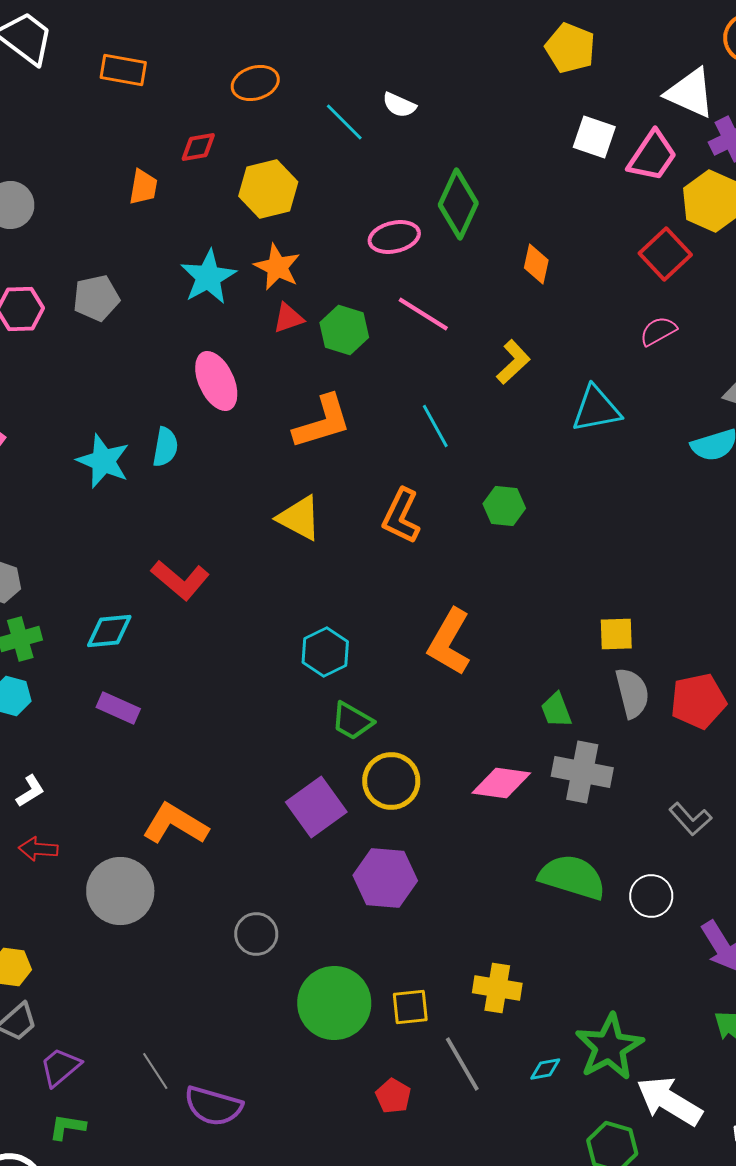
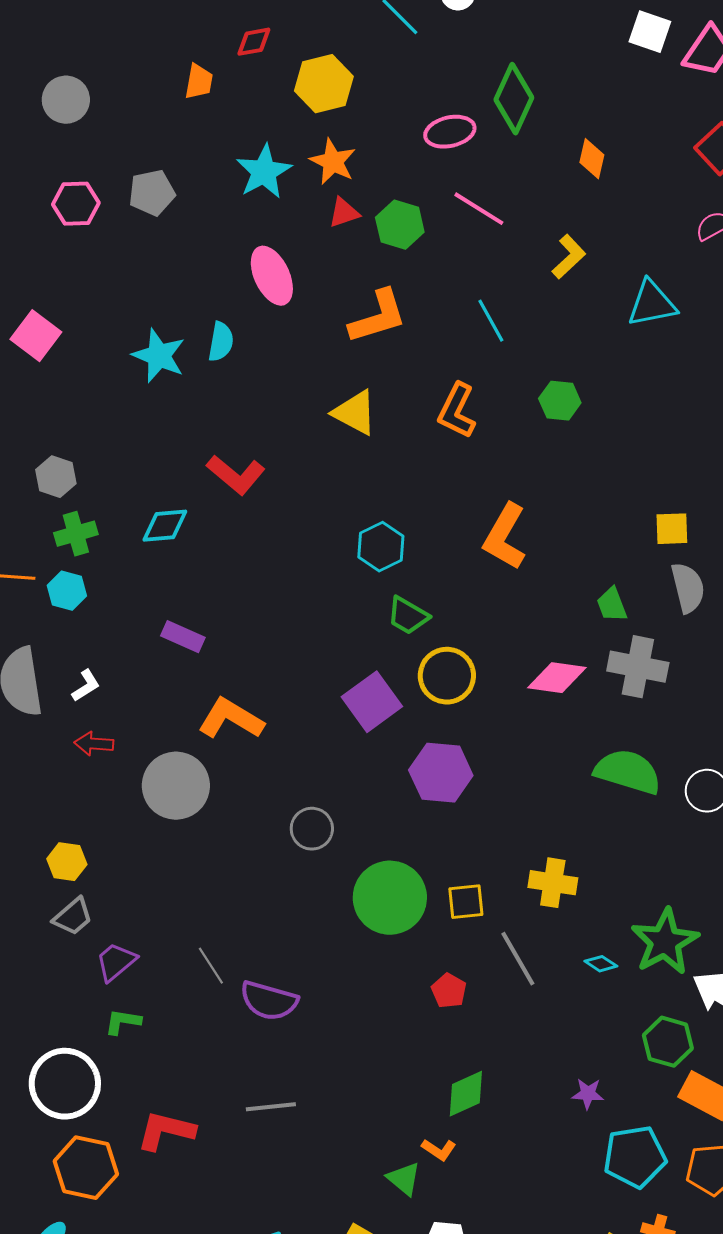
purple rectangle: (118, 708) -> (183, 637), moved
cyan diamond: (545, 1069) -> (601, 964), turned 44

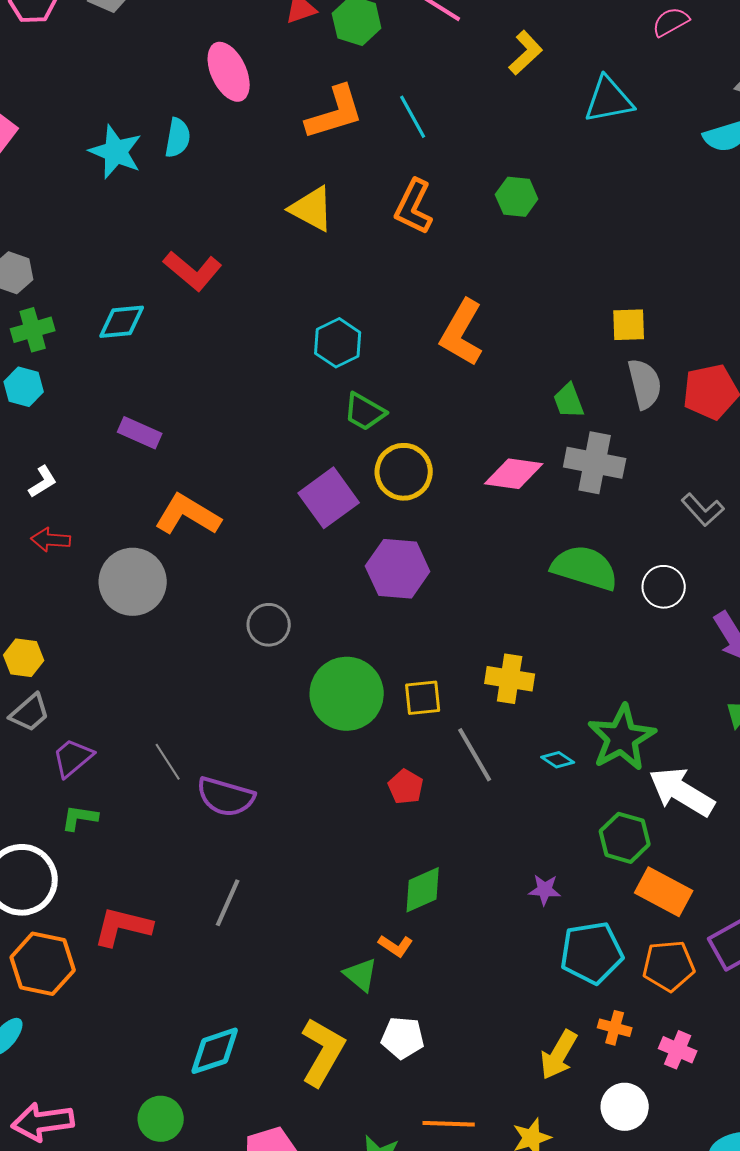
cyan line: (491, 321) -> (413, 117), moved
gray line: (271, 1107) -> (228, 903), turned -60

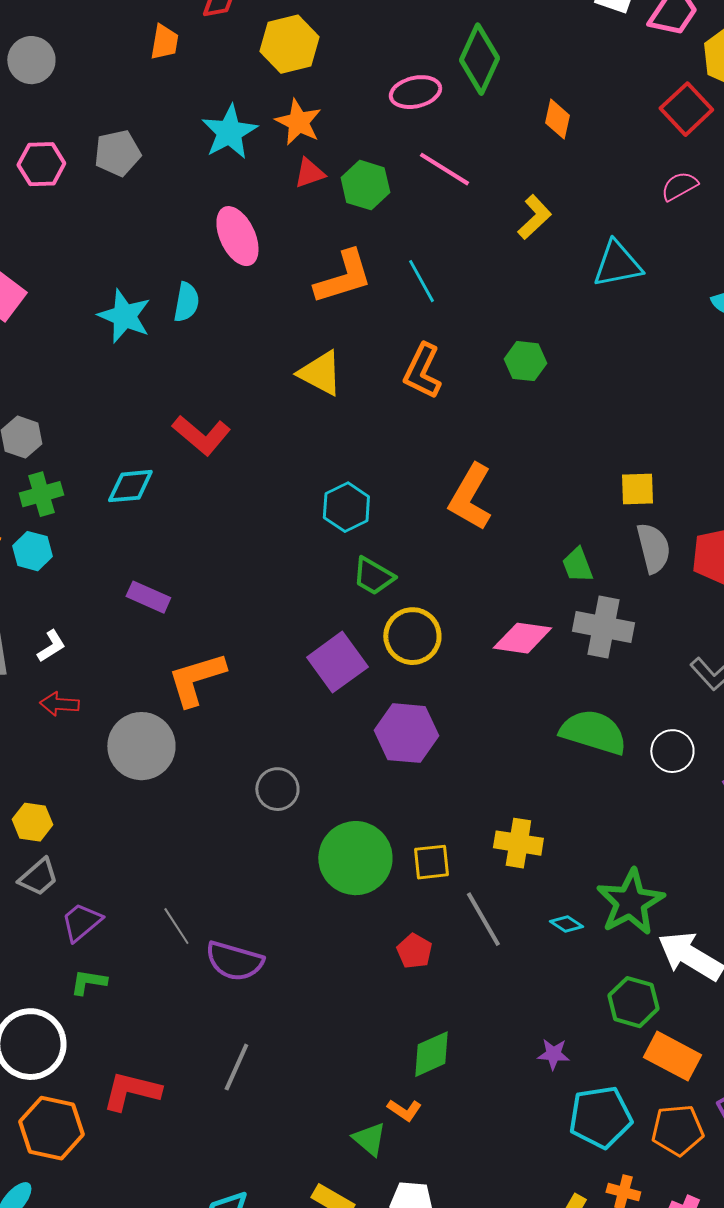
orange L-shape: (188, 515) -> (196, 679), turned -48

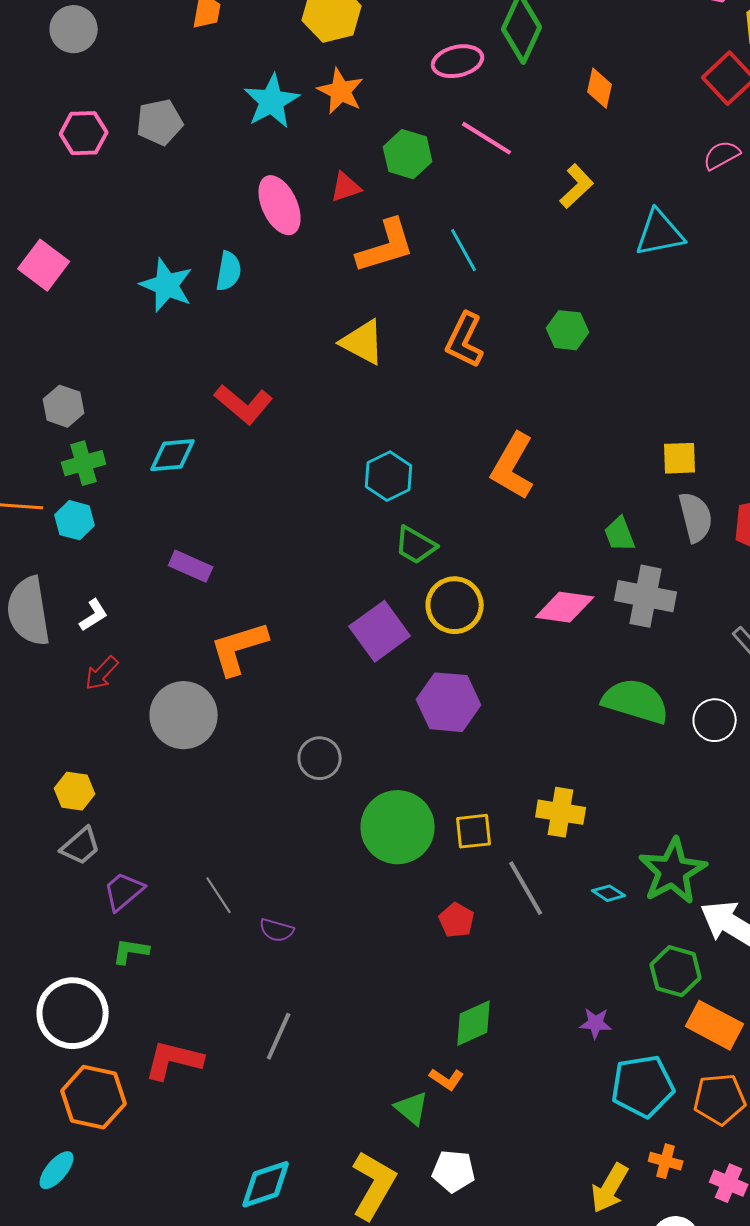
red triangle: (309, 173) -> (346, 187), moved
red arrow: (59, 704) -> (102, 673), turned -51
purple semicircle: (234, 961) -> (277, 930), size x0.6

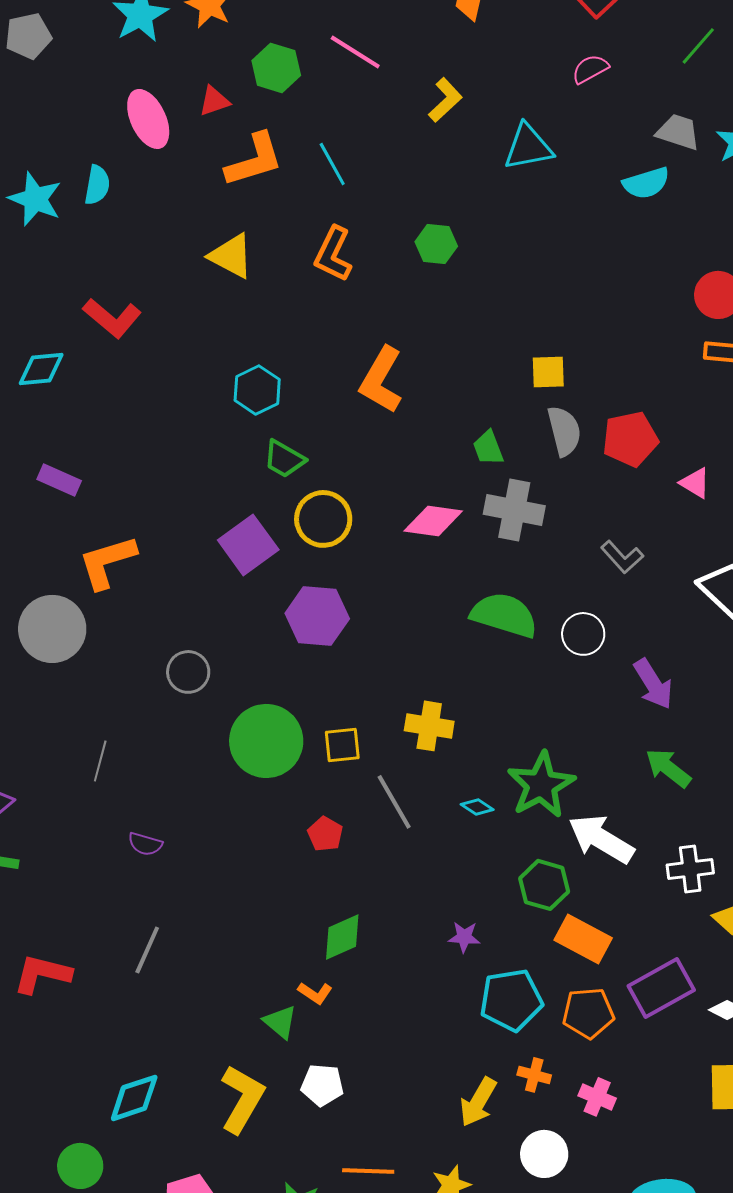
gray line: (219, 895) -> (100, 761), moved, turned 48

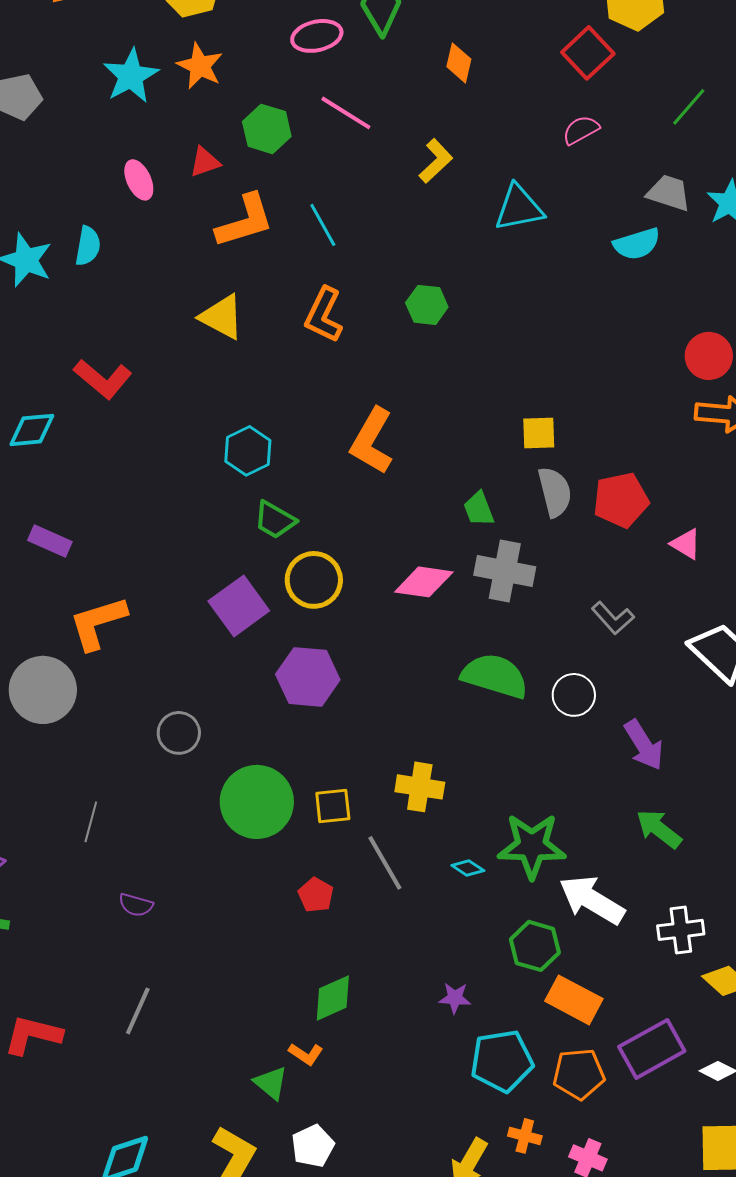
pink ellipse: (148, 119) -> (139, 180), size x0.7
green star: (541, 785) -> (532, 846), turned 30
white pentagon: (322, 1085) -> (313, 1146), turned -30

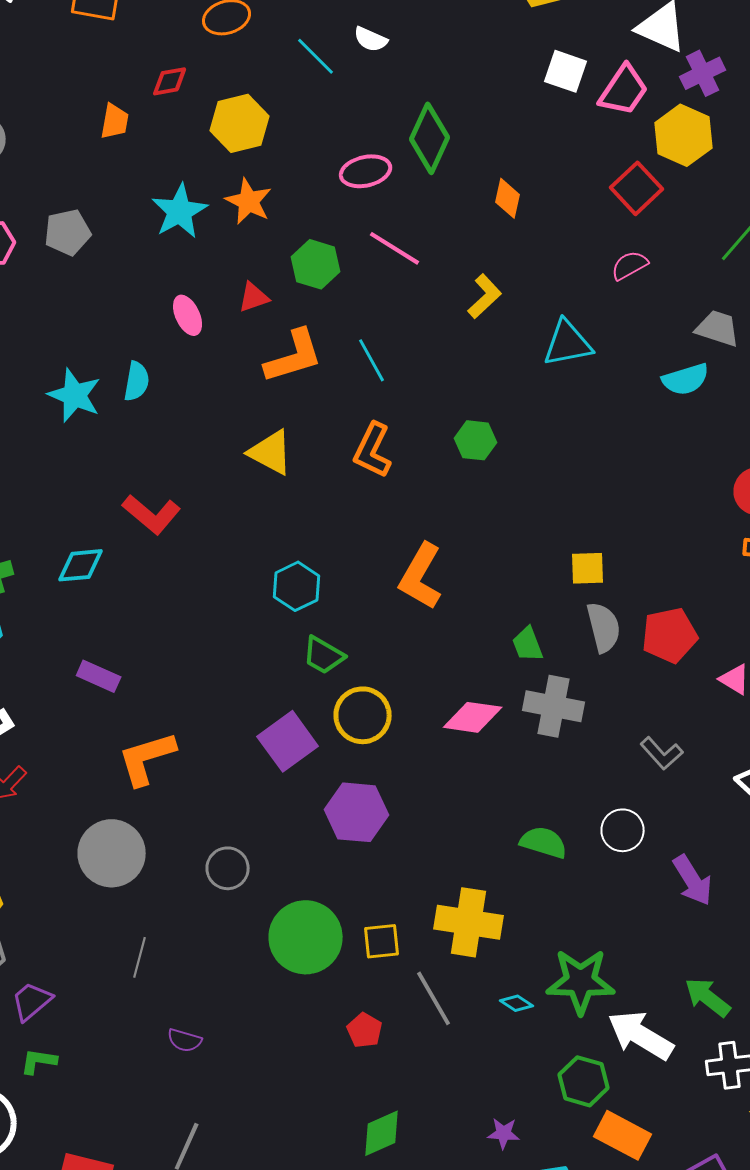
green semicircle: (495, 676) -> (544, 842), moved, size x0.7
gray circle: (43, 690) -> (112, 853), moved
yellow cross: (420, 787) -> (469, 922), size x1.4
green arrow: (659, 829) -> (708, 997), moved

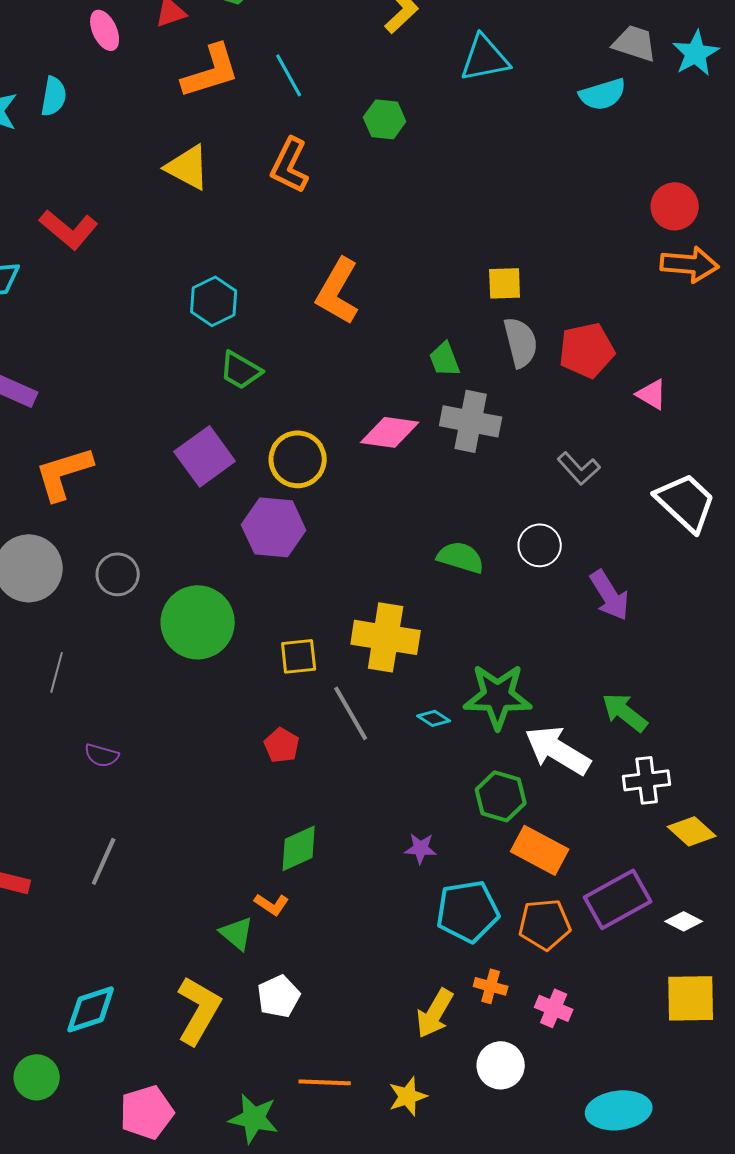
green hexagon: (476, 440) -> (385, 119), moved
yellow circle: (363, 715) -> (298, 459), moved
gray circle: (228, 868) -> (118, 574), moved
green circle: (306, 937) -> (198, 622), moved

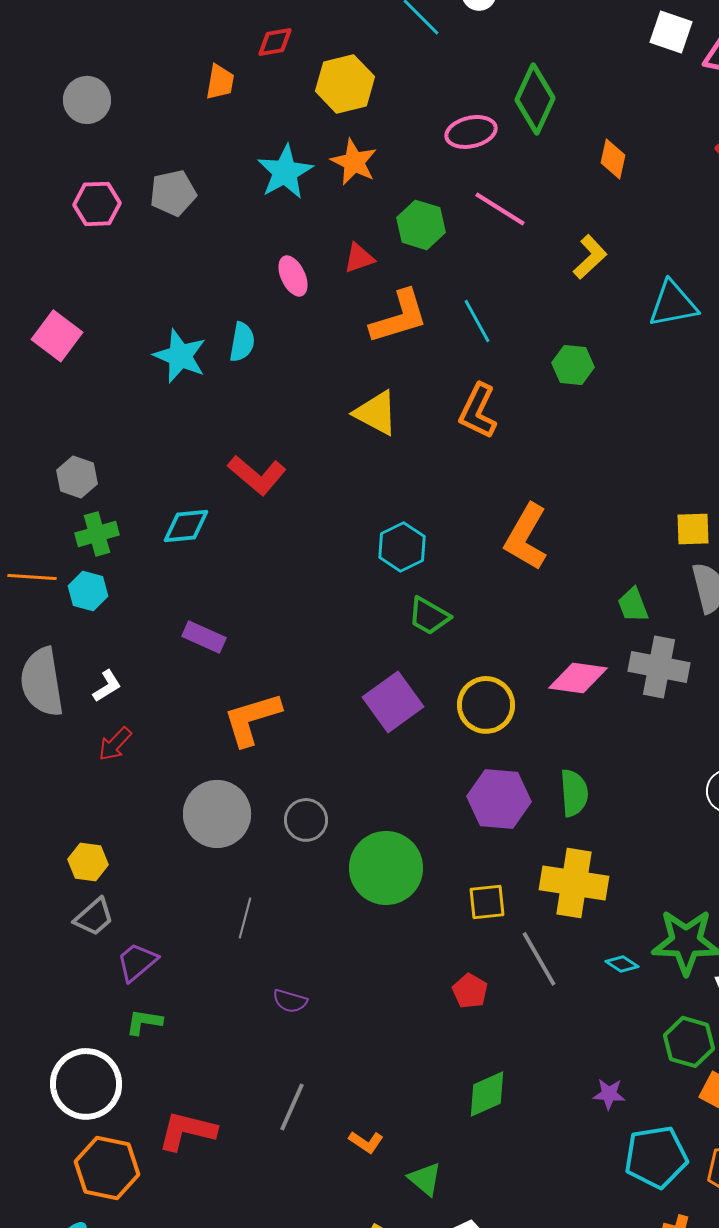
purple hexagon: (274, 527) -> (499, 799), moved
green semicircle: (461, 557) -> (574, 793), moved, turned 69
orange L-shape: (272, 904) -> (366, 1142), moved

